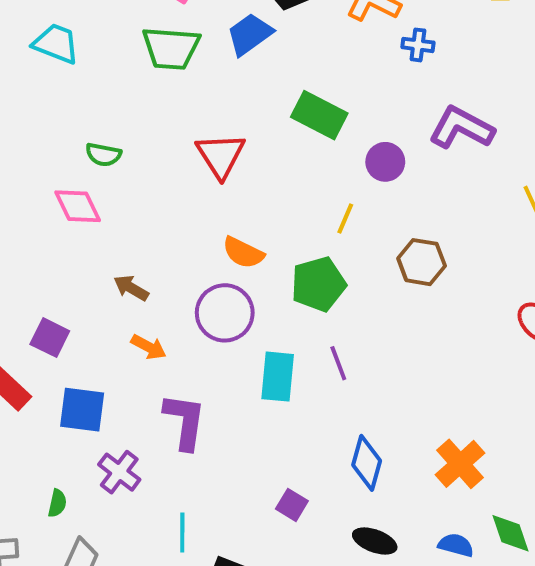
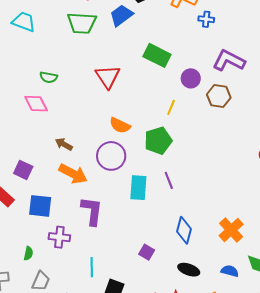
brown hexagon: (422, 262) -> (219, 96), moved
orange arrow: (149, 347) -> (73, 174), size x1.6
purple cross: (119, 472) -> (59, 237), turned -30

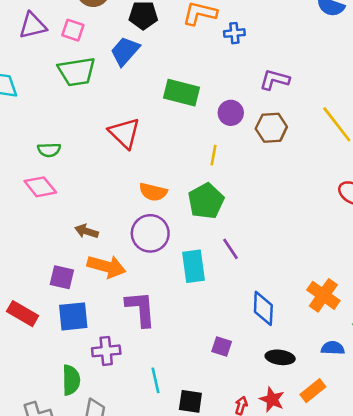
purple L-shape: (229, 61) -> (275, 80), size x0.7
purple square: (23, 170) -> (62, 277), moved
green semicircle: (28, 253) -> (71, 380), size x1.6

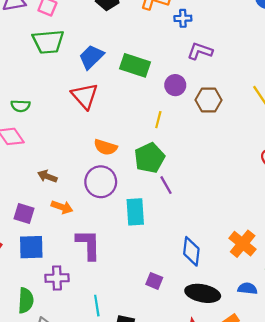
blue trapezoid: (125, 51) -> (91, 57), moved
purple L-shape: (275, 80) -> (200, 51), moved
purple line: (230, 249) -> (166, 185), moved
orange arrow: (106, 266) -> (62, 207), size x0.7
black ellipse: (280, 357) -> (203, 293), size x1.4

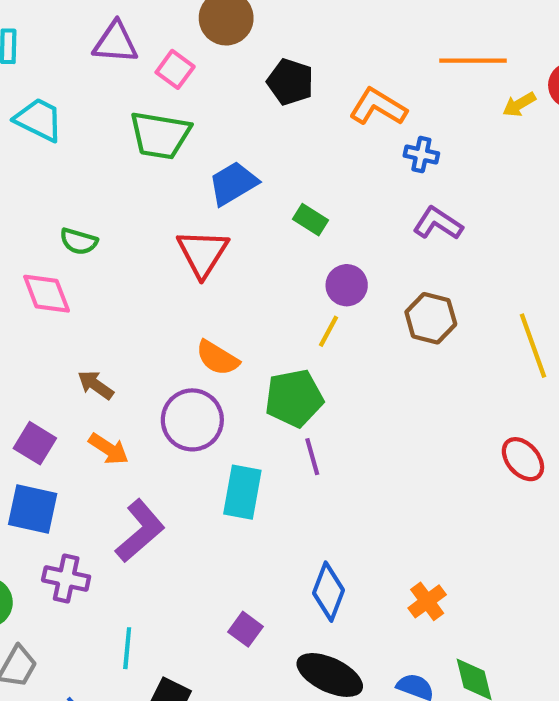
green rectangle: (135, 65) -> (310, 220), size x0.6
purple circle: (175, 85) -> (347, 285), moved
orange cross: (243, 244) -> (427, 601), size x0.7
purple L-shape: (88, 245) -> (140, 531), turned 36

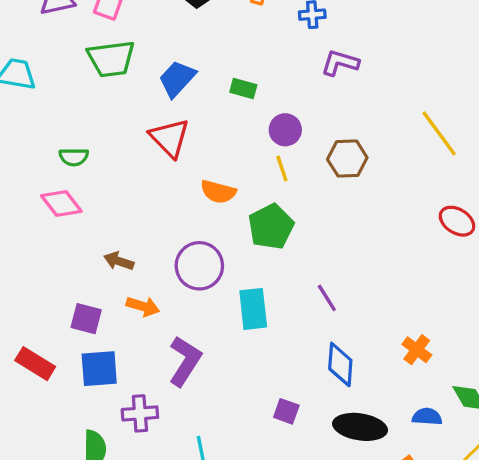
brown hexagon: (431, 318) -> (347, 159), moved
yellow line: (328, 331) -> (282, 169), turned -30
orange semicircle: (217, 358) -> (218, 192), moved
purple line: (312, 457) -> (327, 298), moved

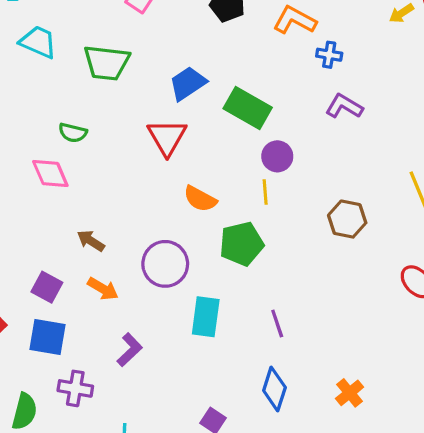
green trapezoid: (111, 59) -> (107, 63), moved
green rectangle: (243, 88) -> (248, 108), size x1.8
brown hexagon: (347, 159) -> (347, 219), moved
purple L-shape: (185, 361) -> (130, 350), size x0.7

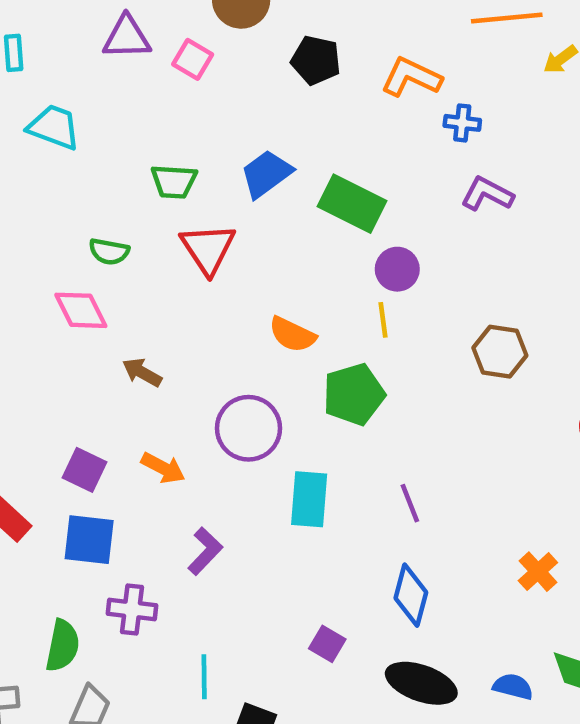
green trapezoid: (107, 63) -> (174, 182), moved, size x0.7
red triangle: (167, 137) -> (208, 249), moved
brown arrow: (91, 241) -> (142, 372), moved
orange cross: (350, 393) -> (538, 572), moved

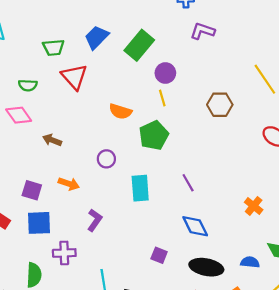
green rectangle: (352, 204) -> (139, 45), turned -68
purple circle: (248, 428) -> (106, 159), size x0.6
blue diamond: (411, 595) -> (195, 226), turned -32

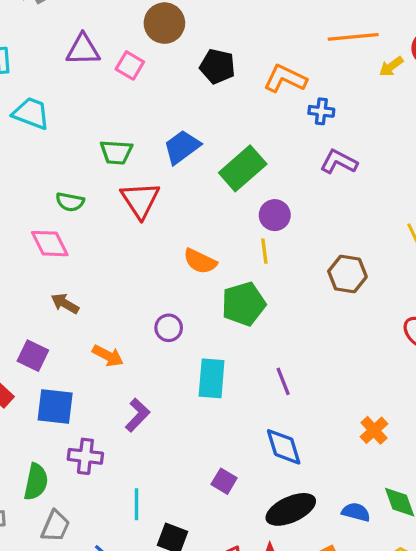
brown arrow: (52, 140) -> (65, 304), moved
purple square: (32, 190) -> (33, 356), moved
black ellipse: (206, 267) -> (291, 509), turned -44

